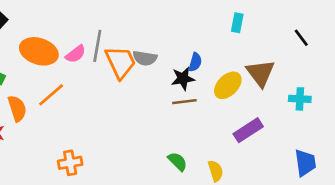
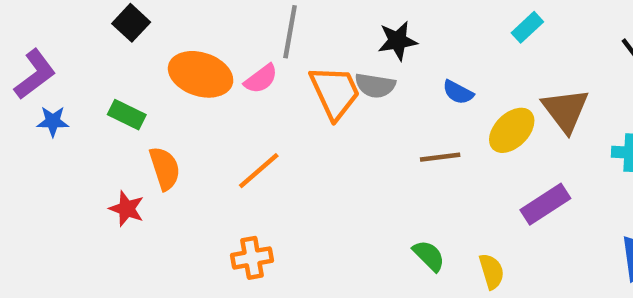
cyan rectangle: (237, 23) -> (527, 27), turned 36
gray line: (97, 46) -> (290, 32), moved
blue semicircle: (195, 62) -> (458, 92), turned 102
black star: (183, 79) -> (398, 41), moved
orange line: (51, 95) -> (259, 171), moved

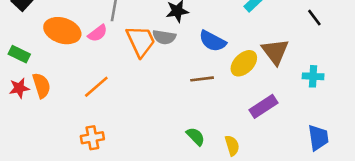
blue semicircle: (458, 92) -> (213, 41), size x1.5
red star: (127, 209) -> (19, 88), moved, turned -30

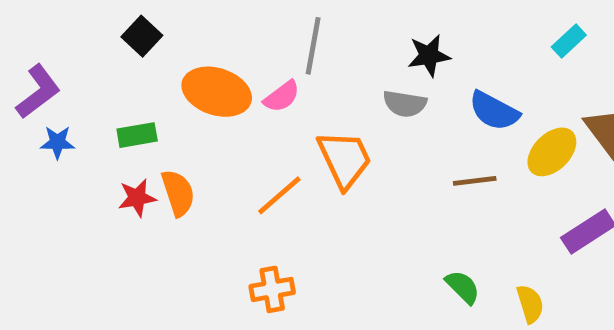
orange trapezoid: (141, 41) -> (344, 159), moved
green rectangle: (19, 54) -> (137, 135), turned -36

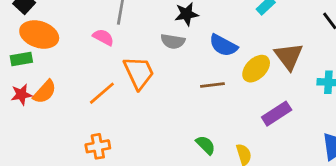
orange ellipse: (217, 92) -> (39, 34), moved
pink semicircle: (282, 96) -> (103, 37), turned -115
orange semicircle: (178, 193) -> (45, 92), turned 60

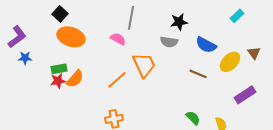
brown triangle: (289, 56) -> (254, 53), size x0.6
green rectangle: (21, 59) -> (59, 69), moved
brown line: (212, 85) -> (198, 74), turned 30

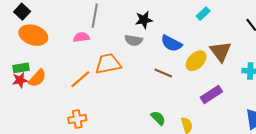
pink semicircle: (118, 39) -> (81, 37), turned -35
brown triangle: (254, 53) -> (221, 51), size x1.6
orange trapezoid: (144, 65) -> (108, 64), turned -76

